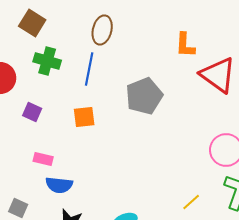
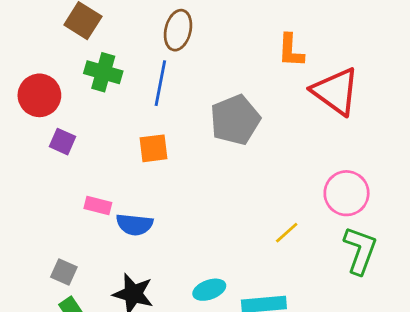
purple square: (32, 112) -> (63, 142), moved
blue semicircle: (59, 185) -> (135, 224), moved
yellow line: (191, 202) -> (287, 233), moved

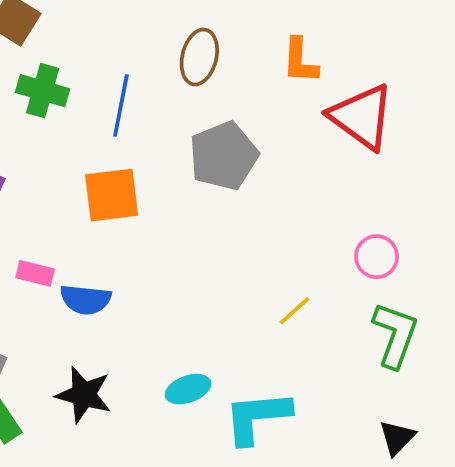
brown ellipse: (178, 30) -> (199, 57), moved
orange square: (154, 148) -> (112, 195), size x1.4
pink circle: (347, 193) -> (377, 257), size x0.7

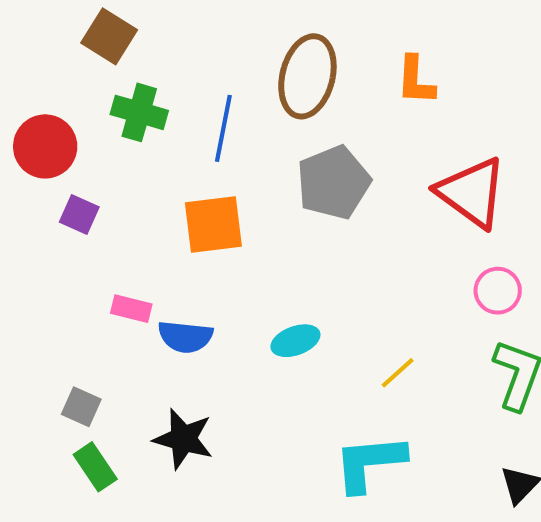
brown ellipse: (199, 57) -> (307, 76), size x1.4
red triangle: (362, 117) -> (472, 193), moved
yellow line: (294, 311) -> (398, 373), moved
cyan ellipse: (188, 389) -> (295, 341), moved

